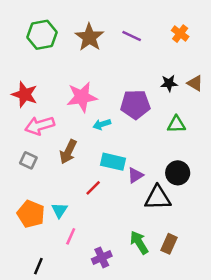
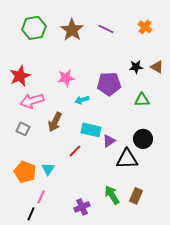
red star: (25, 94) -> (20, 76), turned 30
pink star: (82, 97) -> (66, 78), size x0.7
pink line: (71, 236) -> (41, 197), moved

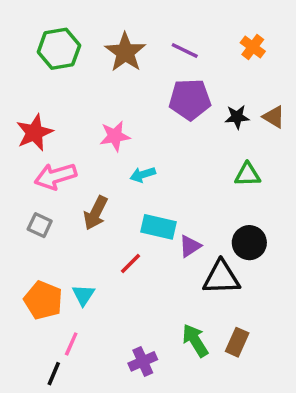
purple pentagon: (109, 84) -> (190, 99), moved

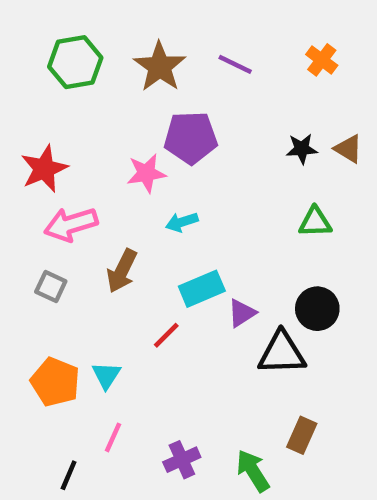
purple pentagon: (190, 99) -> (191, 138), moved
cyan rectangle: (158, 227) -> (202, 289), turned -36
green arrow: (195, 340) -> (253, 471), moved
pink line: (71, 344) -> (113, 437), moved

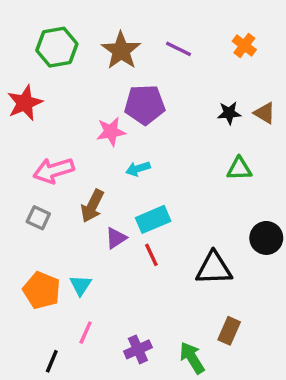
red star: (44, 169) -> (25, 103), moved
black circle: (317, 309) -> (266, 238), moved
purple triangle: (242, 313) -> (116, 238), moved
red line: (166, 335) -> (151, 255), moved, turned -70

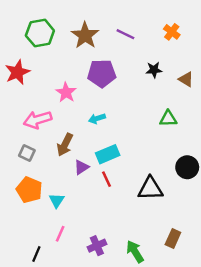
black star: (229, 113) -> (154, 70), moved
pink star: (111, 132) -> (66, 92), moved, turned -30
orange pentagon: (42, 290) -> (29, 190), moved
brown rectangle: (229, 331) -> (173, 239), moved

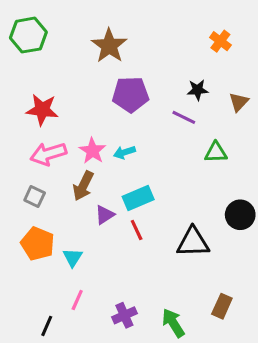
green hexagon: (40, 33) -> (28, 35), moved
purple line: (125, 34) -> (184, 117), moved
red star: (17, 72) -> (42, 110), moved, turned 30
brown triangle: (186, 79) -> (239, 102), turned 42
pink star: (66, 92) -> (92, 151), moved

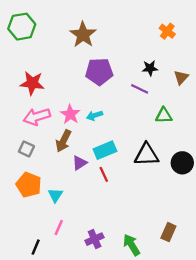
black triangle: (193, 242) -> (146, 155), moved

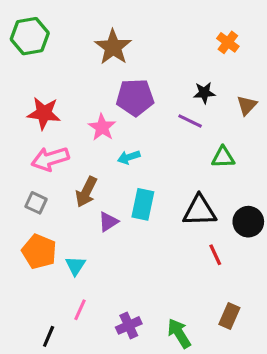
pink star: (70, 114) -> (102, 127), moved
cyan rectangle: (105, 150) -> (143, 204), turned -55
red line: (104, 174) -> (215, 255), moved

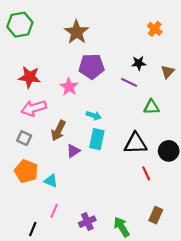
cyan arrow: (129, 157) -> (94, 116), moved, turned -144
cyan triangle: (75, 266) -> (51, 181), turned -40

